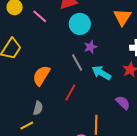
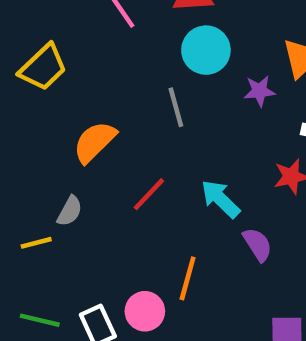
purple star: (90, 47) -> (259, 91), moved
gray line: (77, 62) -> (176, 107), moved
cyan arrow: (101, 73) -> (221, 199), moved

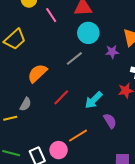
gray line: (176, 107) -> (74, 58), turned 66
cyan arrow: (221, 199) -> (94, 100), turned -90
orange line: (188, 278) -> (78, 136), turned 42

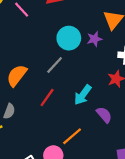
cyan circle: (88, 33) -> (69, 38), moved
gray line: (74, 58) -> (55, 65), moved

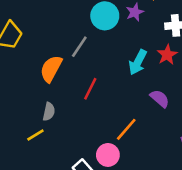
gray line: (55, 65) -> (79, 47), moved
cyan arrow: (83, 95) -> (138, 62), moved

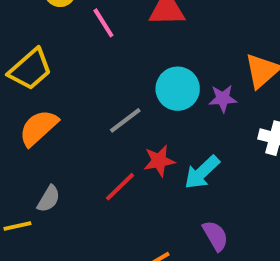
red star: (167, 55) -> (159, 161), moved
orange semicircle: (51, 69) -> (38, 128), moved

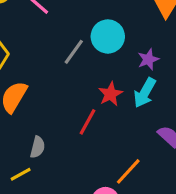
purple star: (223, 98) -> (148, 59), moved
gray line: (125, 120) -> (74, 52), moved

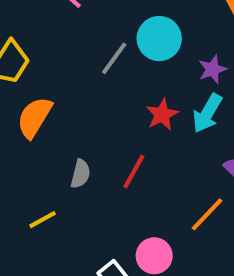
red line: (87, 122) -> (134, 172), moved
gray semicircle: (38, 147) -> (80, 174), moved
orange line: (128, 171) -> (207, 214), moved

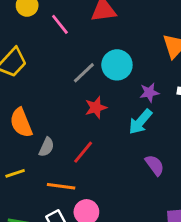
red star: (162, 115) -> (96, 108), moved
orange semicircle: (34, 117) -> (21, 123), moved, turned -64
orange line: (207, 214) -> (61, 186), moved, turned 44

